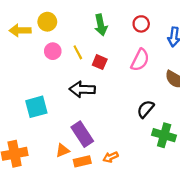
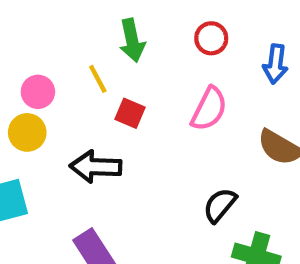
yellow circle: (47, 22) -> (27, 132), moved
yellow line: (78, 52) -> (98, 79), moved

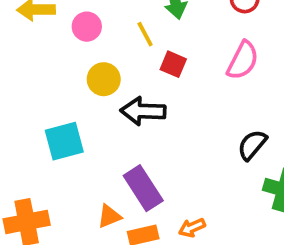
pink circle: (38, 92) -> (87, 27), moved
yellow circle: (27, 132) -> (104, 79), moved

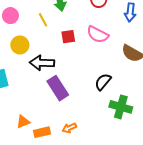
pink semicircle: (243, 60) -> (98, 34), turned 90
red square: (173, 64) -> (68, 37), moved, turned -32
purple rectangle: (143, 188) -> (58, 88), moved

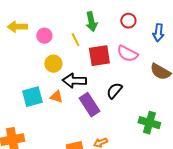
red square: (68, 37) -> (99, 56), size x1.6
black semicircle: (103, 82) -> (114, 91), moved
orange triangle: (23, 122) -> (56, 97), moved, turned 40

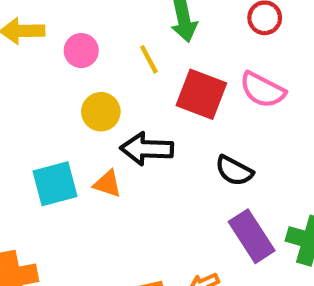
red square: (99, 56) -> (201, 94), turned 30
black semicircle: (114, 91) -> (234, 171), turned -102
purple rectangle: (89, 105) -> (252, 236), moved

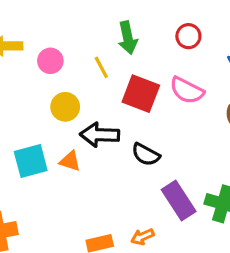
black semicircle: (234, 171) -> (146, 154), moved

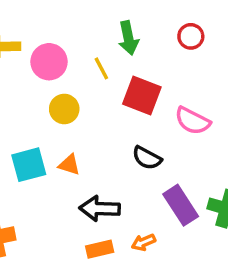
pink circle: (50, 61) -> (49, 62), size x1.4
pink semicircle: (187, 90) -> (193, 121), moved
black arrow: (100, 135) -> (100, 209), moved

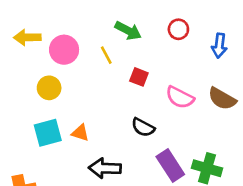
green arrow: (128, 38) -> (128, 31), turned -50
red square: (142, 95) -> (139, 77), size x0.6
yellow circle: (64, 109) -> (49, 88), moved

